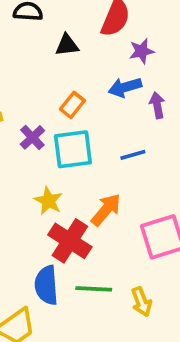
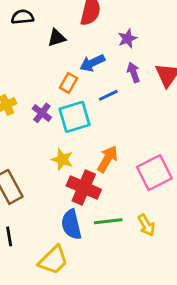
purple star: (142, 51) -> (127, 38), moved
blue arrow: (125, 87) -> (92, 63), moved
blue line: (133, 155) -> (108, 95), moved

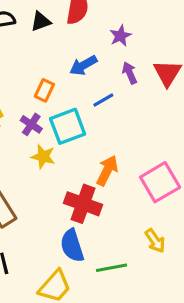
black triangle: (57, 38) -> (41, 21), moved
orange rectangle: (68, 83) -> (44, 90), moved
yellow star: (62, 159) -> (43, 157), moved
green line: (108, 221) -> (112, 268), moved

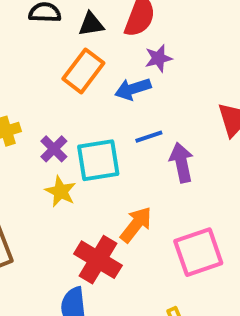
purple star: (120, 36) -> (158, 58), moved
purple arrow: (130, 73) -> (181, 163), moved, size x1.4
orange rectangle: (44, 90) -> (83, 71), moved, size x1.5

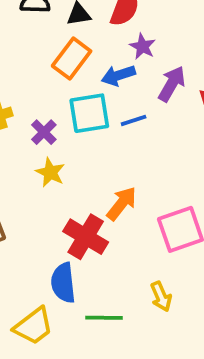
purple star: (158, 58) -> (142, 46), turned -30
cyan square: (98, 160) -> (89, 113), moved
purple arrow: (181, 163) -> (172, 84), moved, turned 42

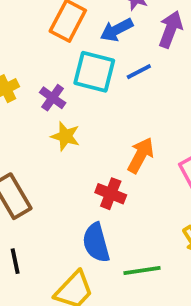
cyan square: (89, 113) -> (94, 72), turned 33
red cross: (86, 237) -> (111, 194), size x0.7

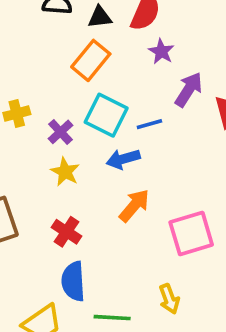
blue arrow: (117, 30) -> (123, 159), moved
red cross: (111, 194) -> (66, 232), moved

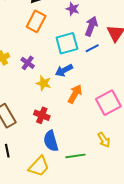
cyan square: (106, 115) -> (67, 43), moved, turned -30
blue line: (149, 124) -> (92, 48), moved
yellow star: (65, 172) -> (44, 83), moved

